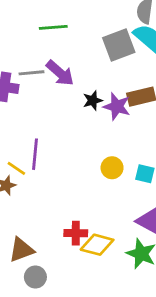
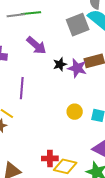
gray line: (31, 73) -> (16, 15), moved
purple line: (35, 154) -> (22, 88), moved

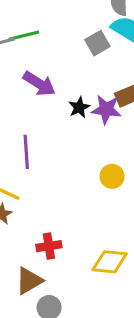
gray square: (78, 25) -> (97, 43), size x0.7
red cross: (50, 158) -> (49, 246), moved

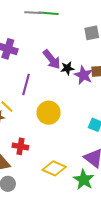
purple arrow: (39, 84) -> (52, 59), moved
yellow circle: (112, 176) -> (49, 113), moved, size x1.5

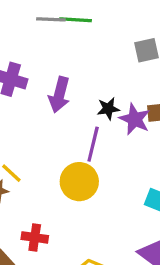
purple arrow: (52, 59) -> (59, 95), moved, turned 55
purple line: (26, 84) -> (93, 144), moved

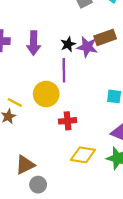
yellow circle: (79, 182) -> (46, 94), moved
red cross: (35, 237) -> (68, 121), moved

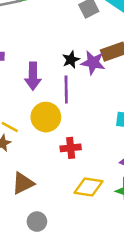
purple arrow: (34, 43) -> (33, 76), moved
brown triangle: (25, 165) -> (23, 183), moved

